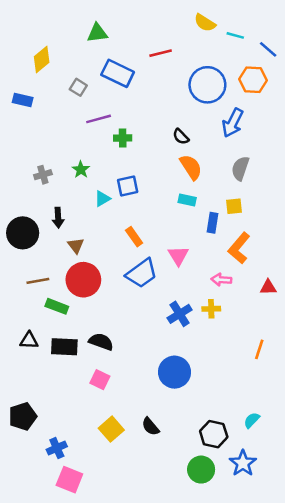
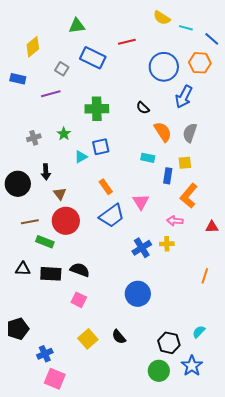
purple line: (99, 119) -> (51, 94), moved
green cross: (123, 138) -> (97, 109), size x1.6
orange semicircle: (191, 167) -> (163, 132), moved

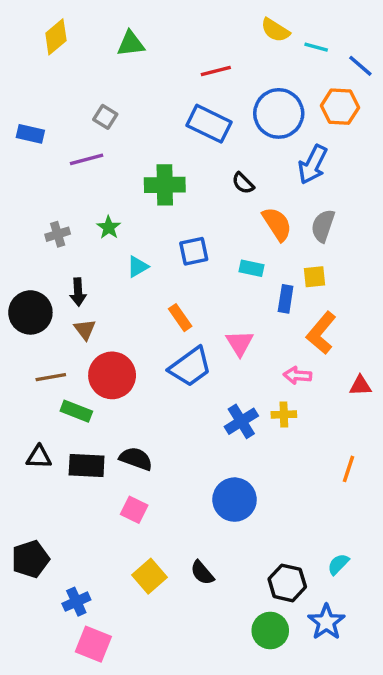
yellow diamond: (33, 47) -> (56, 37), moved
blue rectangle: (93, 58) -> (209, 124), moved
blue square: (101, 147) -> (194, 251), moved
brown triangle: (60, 194) -> (85, 329), moved

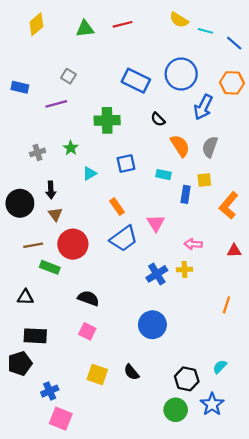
red line: (216, 71) -> (123, 24), moved
orange hexagon: (340, 107) -> (232, 83), moved
orange L-shape: (321, 333) -> (229, 205), moved
black rectangle: (87, 466) -> (35, 336), moved
yellow square: (149, 576) -> (97, 374), turned -30

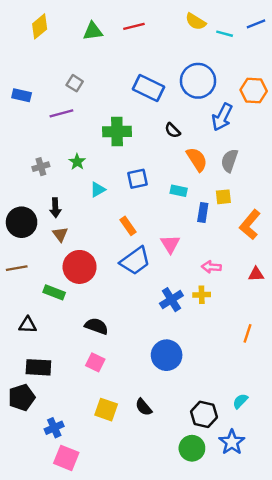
blue line: (234, 43) -> (256, 24), moved, turned -63
brown line: (33, 245) -> (17, 268), moved

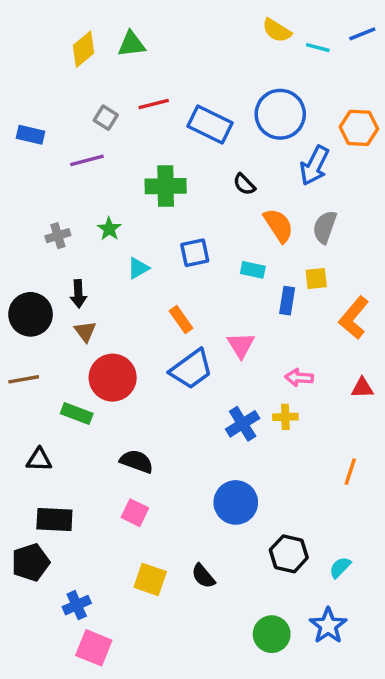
yellow diamond: (40, 26) -> (84, 49), moved
red line: (134, 26) -> (154, 104), moved
black hexagon: (204, 414) -> (289, 554), moved

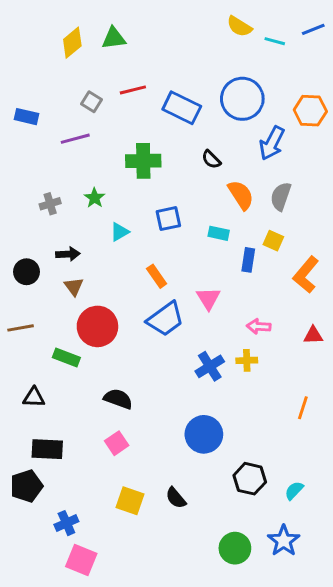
yellow square: (316, 278) -> (273, 241), turned 30
black arrow: (78, 294) -> (68, 254), turned -90
black circle: (31, 314) -> (27, 272), size x0.7
pink square: (135, 513) -> (117, 443), turned 30

